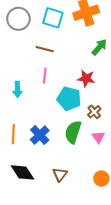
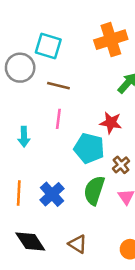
cyan square: (53, 18) -> (48, 46), moved
gray circle: (18, 19) -> (20, 68), moved
brown triangle: (60, 174) -> (78, 244), turned -35

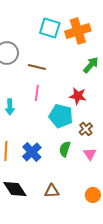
cyan square: (48, 46) -> (50, 28), moved
green semicircle: (94, 190) -> (65, 149), size x0.7
brown triangle: (78, 244) -> (52, 191), turned -35

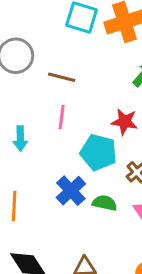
green semicircle: (65, 149) -> (105, 203), turned 84
blue cross: (32, 152) -> (71, 191), moved

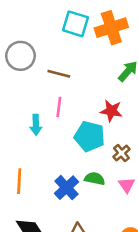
cyan arrow: (20, 139) -> (36, 125), moved
blue cross: (71, 191) -> (67, 188), moved

